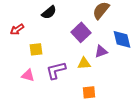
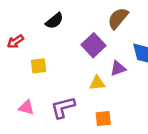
purple L-shape: (56, 70) -> (63, 107), moved
pink triangle: (28, 75) -> (26, 107), moved

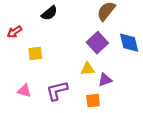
purple square: (93, 45) -> (97, 43), moved
purple triangle: (118, 68) -> (105, 80), moved

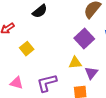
yellow square: (35, 54) -> (27, 49), turned -32
purple triangle: (105, 80) -> (91, 73), turned -32

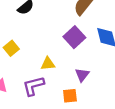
yellow triangle: (75, 63) -> (48, 64), moved

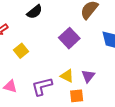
purple square: (74, 37) -> (69, 38), moved
yellow triangle: (48, 64) -> (67, 76), moved, turned 32

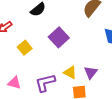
purple square: (69, 38) -> (59, 37), moved

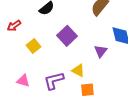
purple triangle: (91, 72) -> (101, 51), moved

